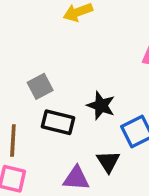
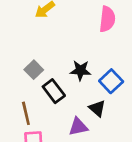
black rectangle: (58, 122) -> (54, 91), turned 55

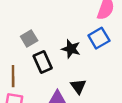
blue square: (111, 81) -> (99, 38), moved

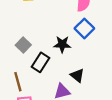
black rectangle: (43, 62) -> (41, 62), turned 72

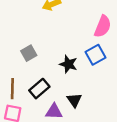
black rectangle: (41, 62) -> (39, 89), moved

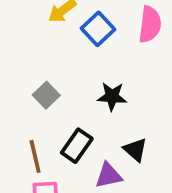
blue square: (95, 55) -> (98, 29), moved

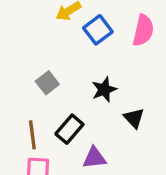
black star: (112, 96) -> (104, 90), turned -30
black triangle: (135, 150) -> (134, 118), moved

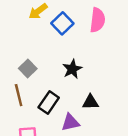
black triangle: (134, 118) -> (91, 102), moved, turned -42
brown line: (32, 135) -> (19, 95), moved

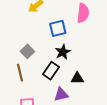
blue square: (62, 23) -> (58, 28), moved, turned 30
black rectangle: (49, 103) -> (51, 71), moved

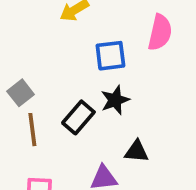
gray square: (27, 51) -> (21, 93), moved
black rectangle: (51, 71) -> (78, 117), moved

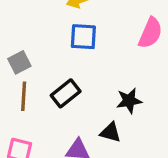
blue square: (110, 56) -> (83, 37), moved
black star: (115, 100) -> (129, 101), moved

